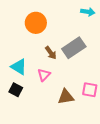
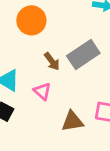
pink triangle: (44, 75) -> (42, 91), turned -32

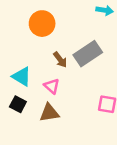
brown triangle: (72, 121) -> (49, 113), moved

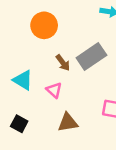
black square: (18, 104) -> (19, 124), moved
brown triangle: (49, 113) -> (68, 122), moved

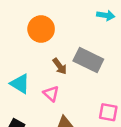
gray rectangle: (91, 56) -> (88, 60), turned 60

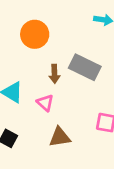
brown arrow: (60, 66) -> (54, 74), turned 35

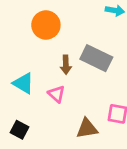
brown triangle: (60, 137) -> (87, 128), moved

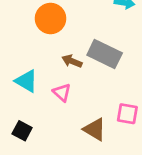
brown arrow: (66, 65) -> (72, 61), turned 114
brown triangle: (87, 128) -> (95, 129), turned 40

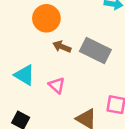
brown arrow: (72, 61) -> (62, 47), moved

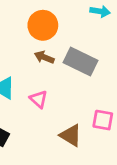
orange circle: (46, 18) -> (43, 25), moved

